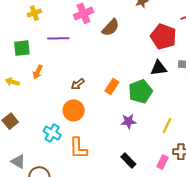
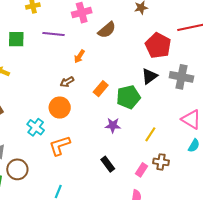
black triangle: (159, 68) -> (149, 76), turned -36
orange arrow: (38, 72) -> (79, 56), moved
orange L-shape: (78, 148) -> (60, 146), turned 65

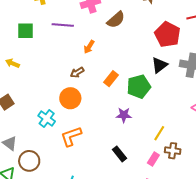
yellow line: (150, 134) -> (159, 133), moved

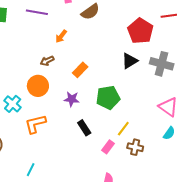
green pentagon: (139, 87) -> (108, 98), moved
purple star: (124, 115) -> (72, 99), moved
black rectangle: (119, 154) -> (84, 128), moved
pink rectangle: (153, 159) -> (108, 147), moved

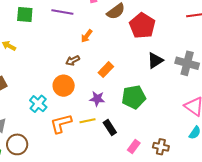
red pentagon: (140, 31) -> (142, 26), moved
yellow line: (123, 129) -> (88, 121), moved, turned 42

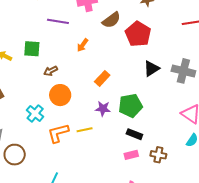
green square: (25, 14) -> (32, 49), moved
brown arrow: (73, 61) -> (51, 71), moved
purple star: (97, 99) -> (103, 109), moved
black rectangle: (110, 127) -> (134, 134), moved, turned -35
pink rectangle: (134, 146) -> (131, 155), turned 40

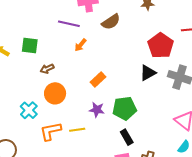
purple line: (58, 21) -> (69, 24), moved
red pentagon: (138, 34) -> (161, 46), moved
black rectangle: (134, 134) -> (127, 137), turned 35

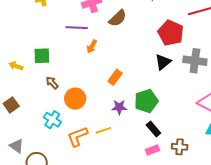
brown arrow: (47, 69) -> (52, 83), moved, turned 80

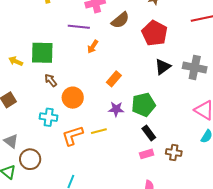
red pentagon: (171, 33) -> (155, 33), moved
green square: (42, 56) -> (42, 53), size x1.4
cyan cross: (52, 120) -> (49, 117), turned -30

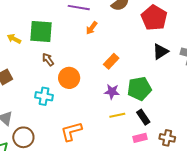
yellow line: (99, 131) -> (117, 115), moved
orange L-shape: (73, 136) -> (71, 131), moved

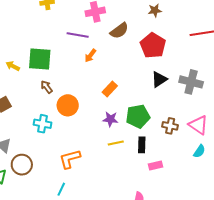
black rectangle: (143, 117) -> (142, 145), turned 35
pink rectangle: (140, 138) -> (156, 166), moved
brown cross: (167, 138) -> (170, 126), moved

